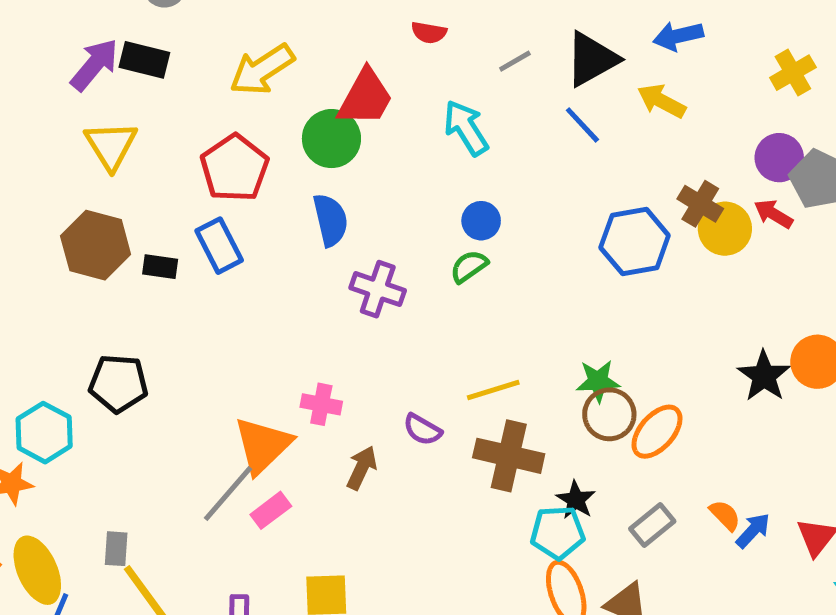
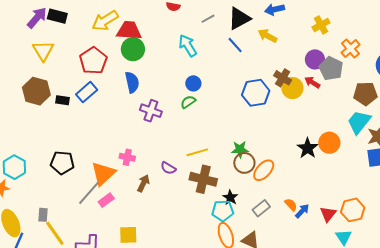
red trapezoid: (365, 98) -> (129, 31), moved, turned -116
blue rectangle: (219, 246) -> (87, 92), turned 75
black pentagon: (118, 383) -> (62, 163), moved

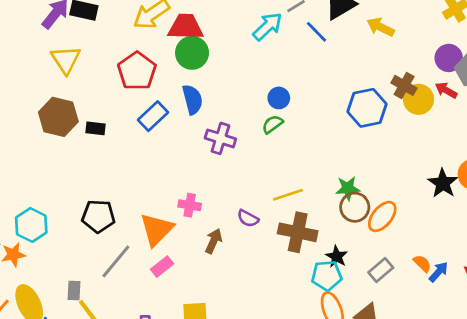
blue line: (235, 45) -> (317, 32), moved
cyan arrow: (188, 46) -> (268, 26), moved, turned 80
blue rectangle: (87, 92) -> (153, 116), moved
gray line: (89, 193) -> (116, 261), moved

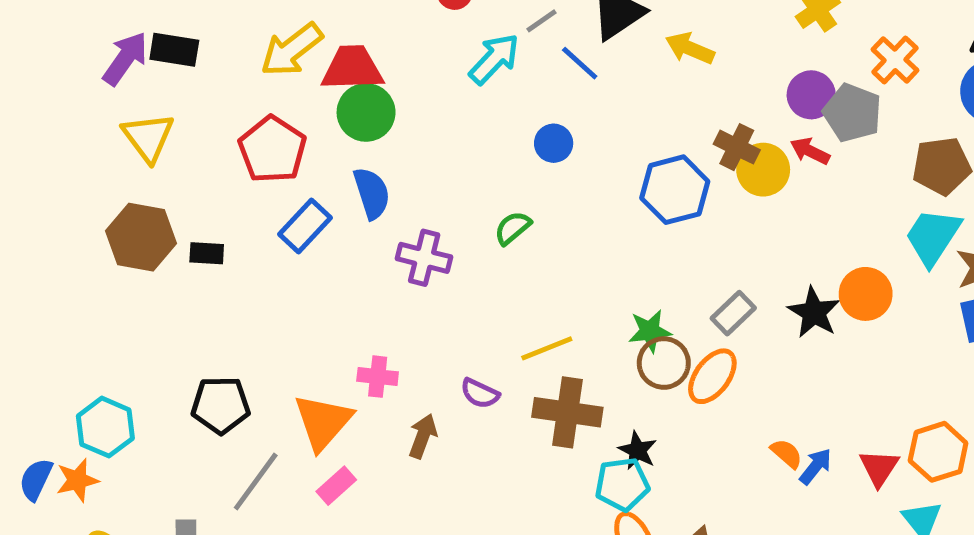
blue circle: (279, 98) -> (554, 143), moved
gray rectangle: (381, 270) -> (733, 313), moved

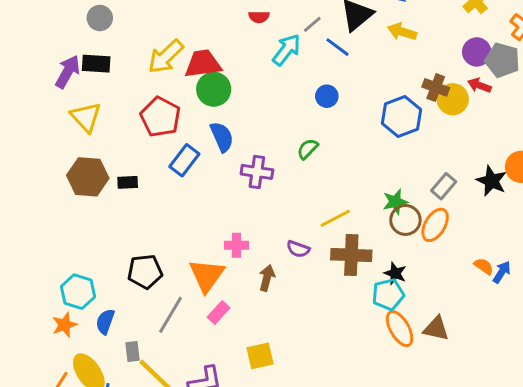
blue semicircle: (36, 479) -> (105, 322), moved

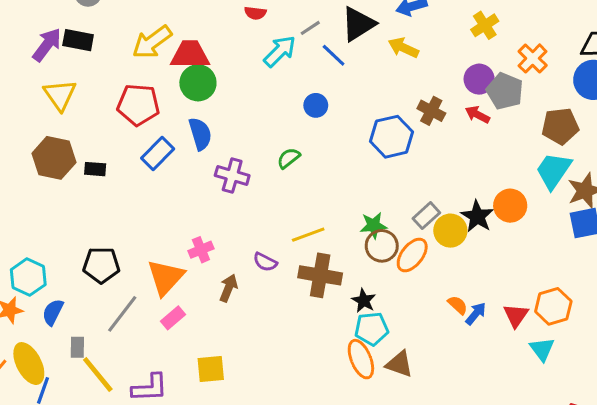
yellow circle: (453, 99) -> (450, 231), moved
red pentagon: (160, 117) -> (138, 105), turned -30
pink cross: (236, 245) -> (201, 250), turned -30
cyan pentagon: (388, 294) -> (372, 329), moved

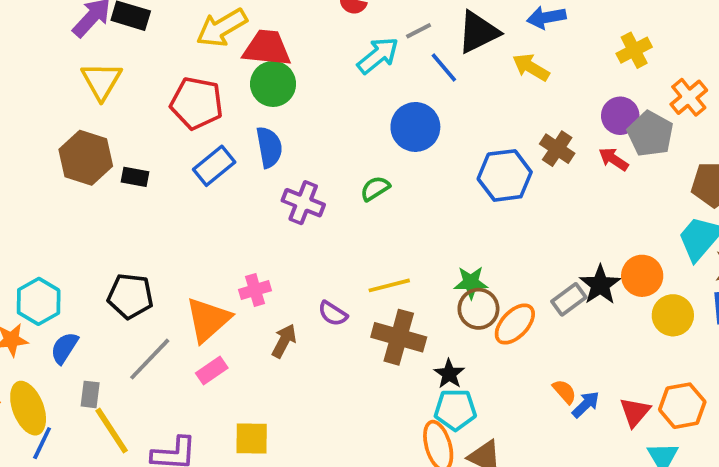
blue circle: (316, 105) -> (415, 127), size x1.6
gray rectangle: (426, 216) -> (569, 299), moved
yellow circle: (450, 231) -> (673, 315), moved

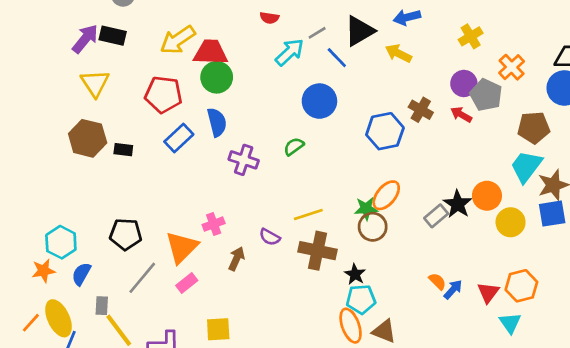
orange ellipse: (515, 324) -> (386, 195), moved

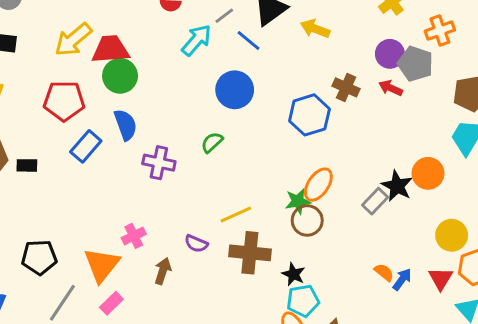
orange cross: (512, 67) -> (440, 31), turned 30
yellow circle: (511, 222) -> (452, 235), moved

